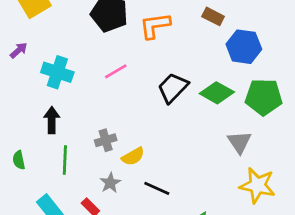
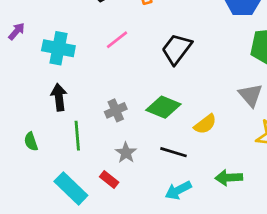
green diamond: (217, 93) -> (163, 107), moved
yellow semicircle: (133, 156) -> (205, 124), moved

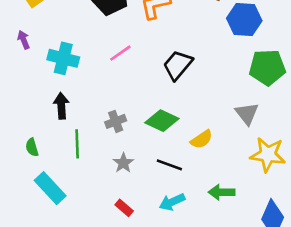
purple arrow: (17, 31) -> (24, 40), turned -66
red rectangle: (109, 180) -> (124, 208), moved
cyan rectangle: (71, 188) -> (50, 188), moved

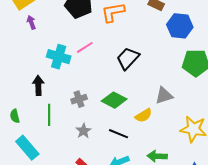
purple arrow: (24, 40) -> (31, 22), moved
cyan cross: (63, 58) -> (59, 57), moved
gray triangle: (247, 113) -> (164, 96), moved, turned 48

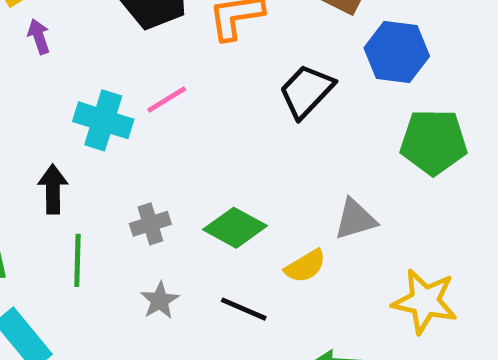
black trapezoid: (128, 58) -> (306, 91), moved

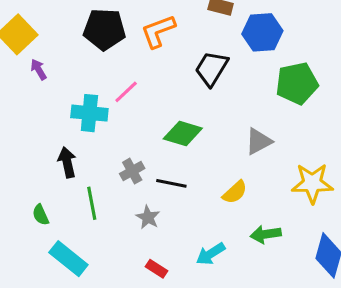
green diamond: (235, 228) -> (183, 133), moved
yellow semicircle: (305, 266) -> (235, 192), moved
black line: (244, 309) -> (171, 183), moved

